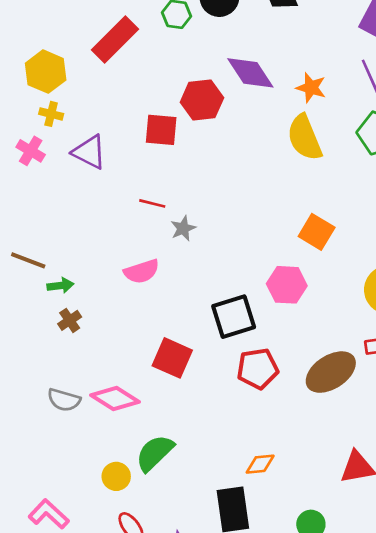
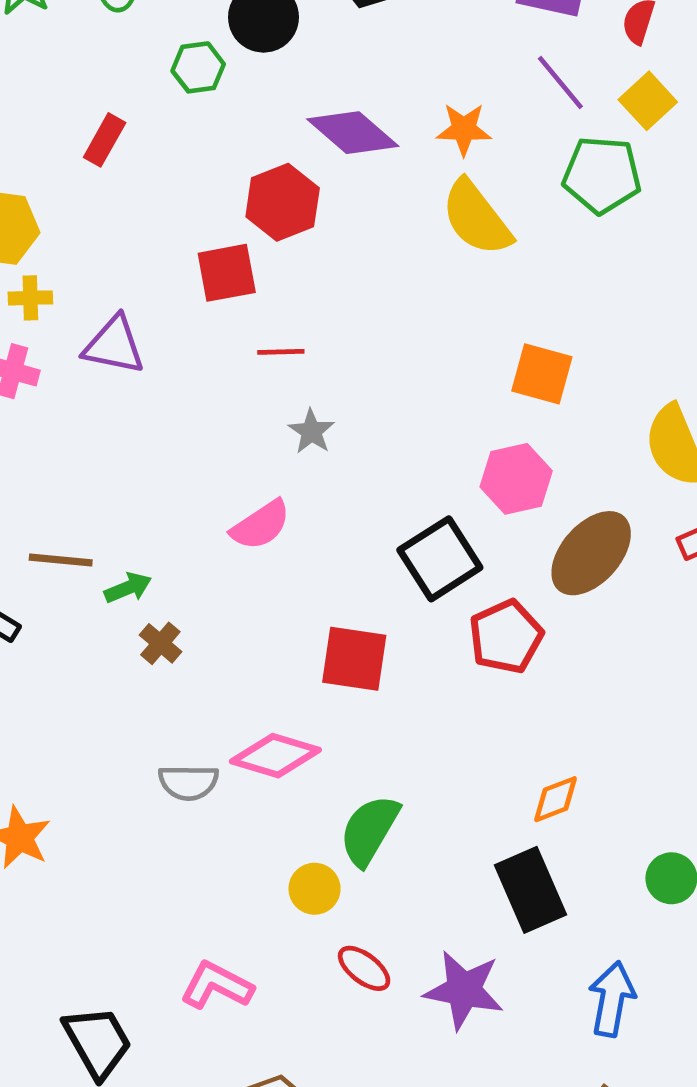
red rectangle: (115, 40) -> (105, 140), size x0.6
red line: (152, 203) -> (281, 352), moved
brown ellipse: (331, 372) -> (591, 553), moved

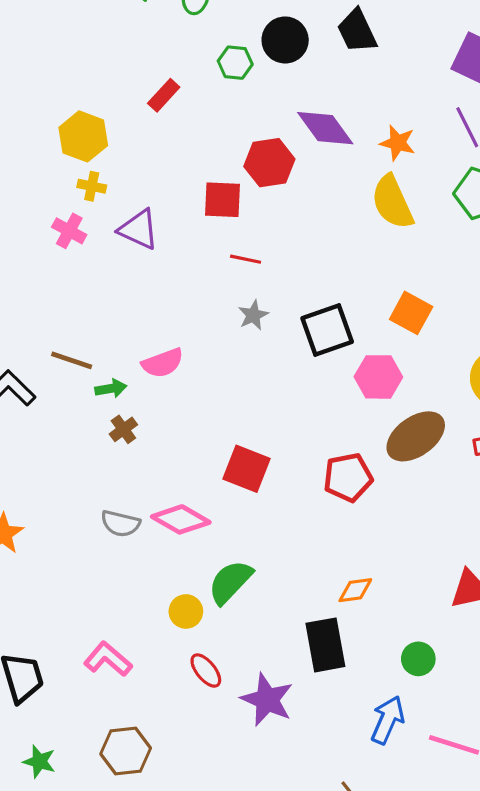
pink semicircle: (261, 525) -> (163, 363), moved
black square: (440, 559) -> (327, 330), moved
blue arrow: (612, 999) -> (388, 720), moved

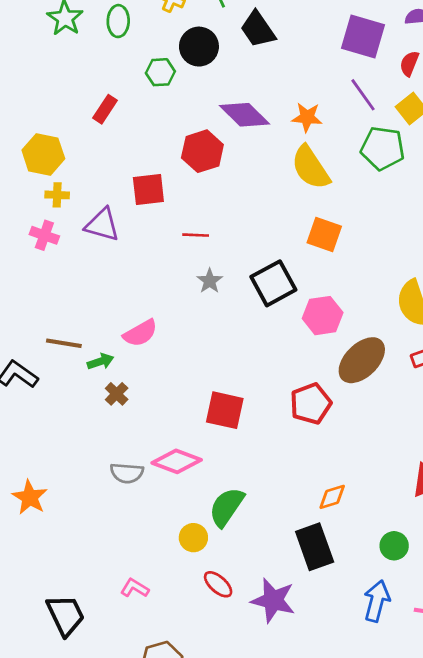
red square: (222, 200) -> (148, 189), moved
orange square: (411, 313) -> (324, 235), moved
pink L-shape: (108, 659) -> (135, 588), size x0.7

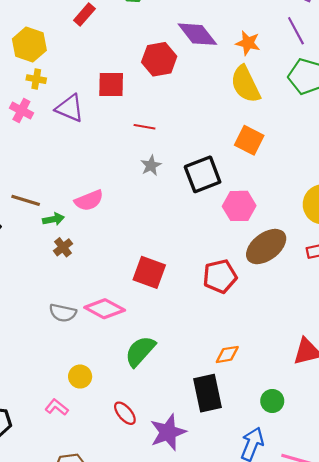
yellow circle: (193, 538) -> (80, 377), moved
purple star: (273, 600) -> (168, 432), turned 30

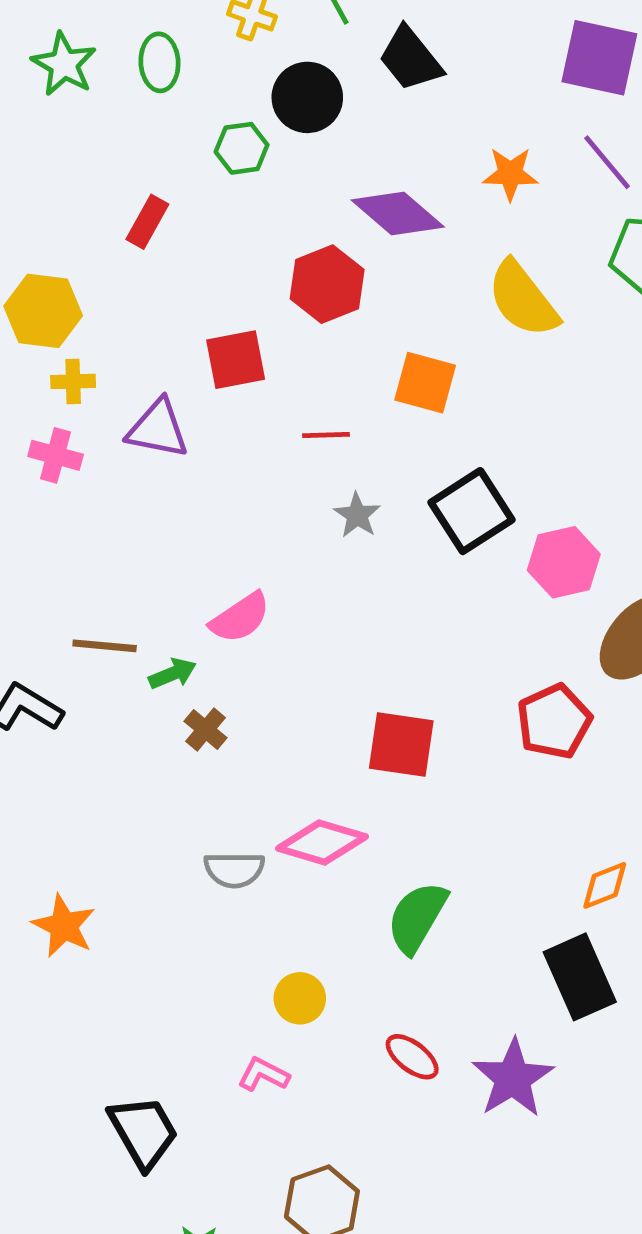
orange star: (248, 43) -> (510, 174), moved
orange square: (249, 140) -> (425, 383), moved

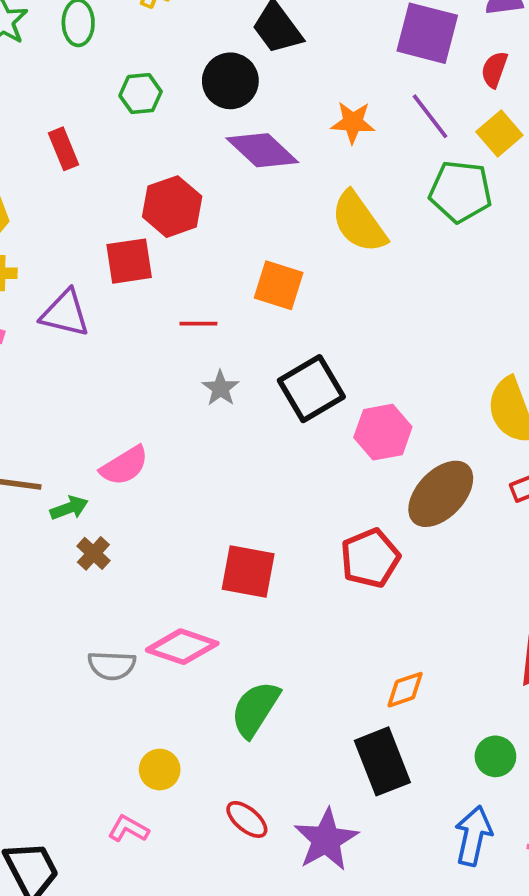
black circle: (307, 97) -> (230, 81), moved
red rectangle: (147, 222) -> (64, 149), turned -54
red hexagon: (327, 284) -> (172, 207), moved

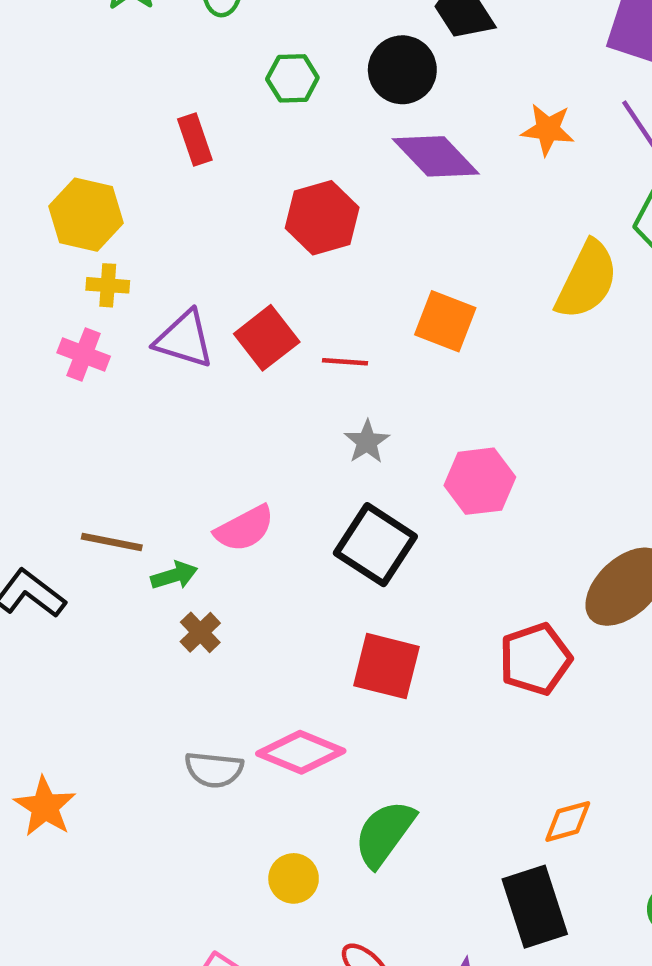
yellow semicircle: (359, 222) -> (587, 280), moved, turned -122
red square: (129, 261) -> (267, 338), moved, turned -33
black square: (311, 389) -> (375, 545), moved, turned -30
pink hexagon: (383, 432) -> (480, 481), moved
yellow circle: (160, 770) -> (294, 878), moved

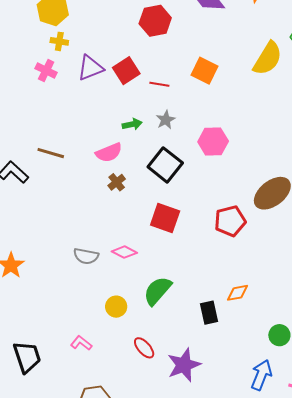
purple triangle: (184, 339) -> (90, 68), turned -44
green arrow: (174, 575) -> (132, 124), moved
brown cross: (200, 632) -> (117, 182), moved
pink diamond: (301, 752) -> (124, 252), size x0.7
black rectangle: (535, 907) -> (209, 313), moved, size x0.7

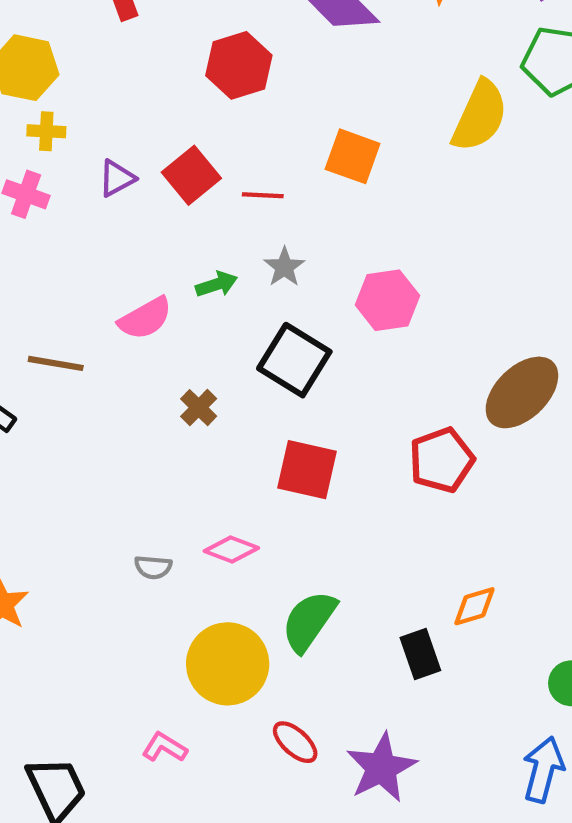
purple triangle: (90, 68) -> (117, 178), size x0.7
pink semicircle: (109, 153) -> (145, 318), moved
gray semicircle: (86, 256) -> (153, 567), size x0.7
yellow circle: (116, 307) -> (228, 664), size x1.8

